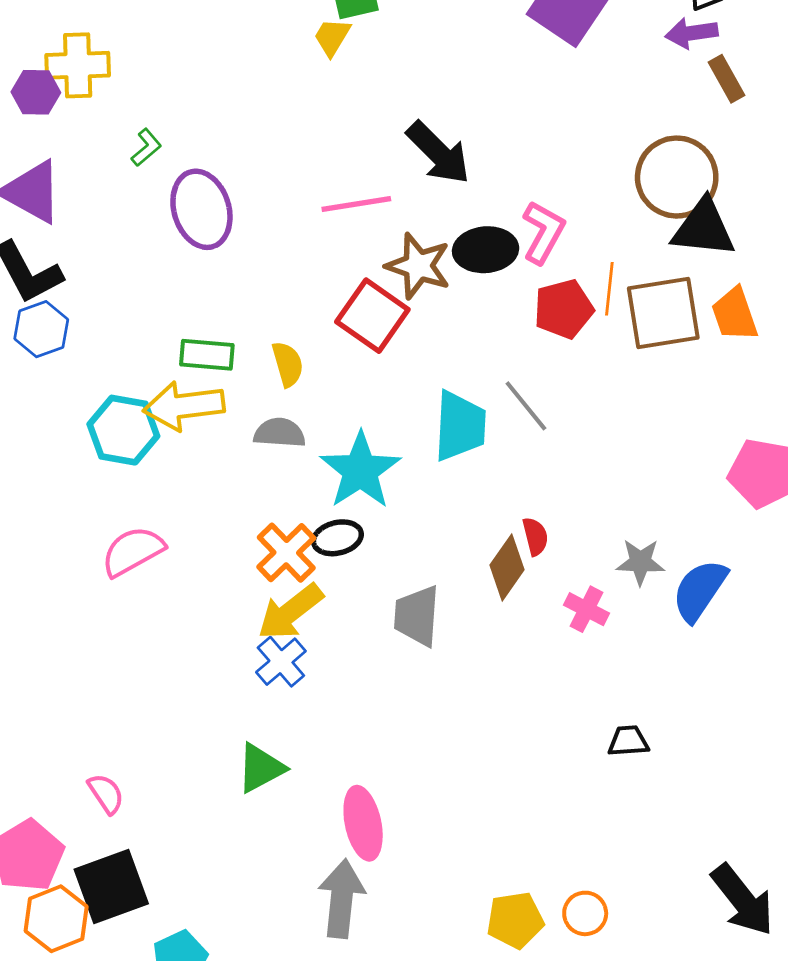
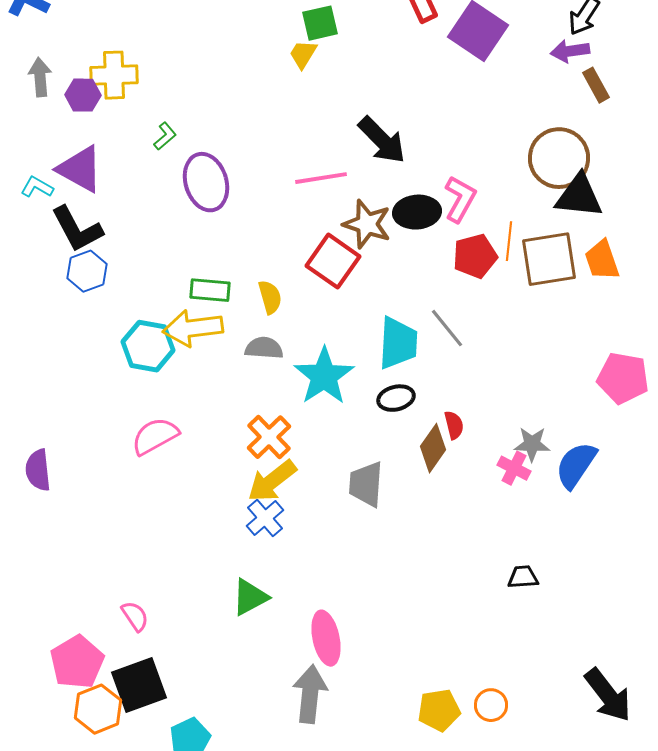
black ellipse: (337, 538) -> (396, 398), moved
pink cross: (586, 609) -> (514, 468), moved

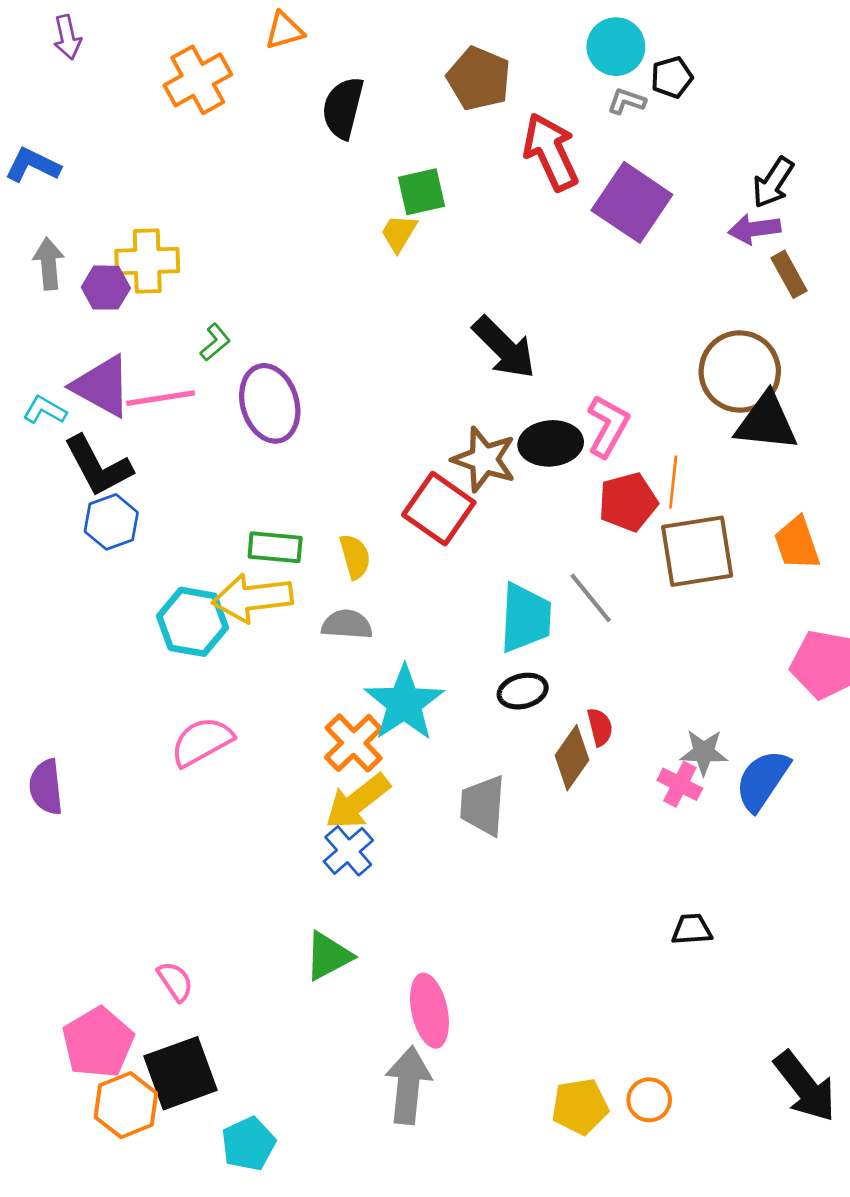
pink line: (321, 178) -> (161, 398), moved
brown square: (549, 259) -> (697, 551), moved
orange trapezoid: (602, 260) -> (797, 543), moved
cyan star: (324, 376) -> (404, 703), moved

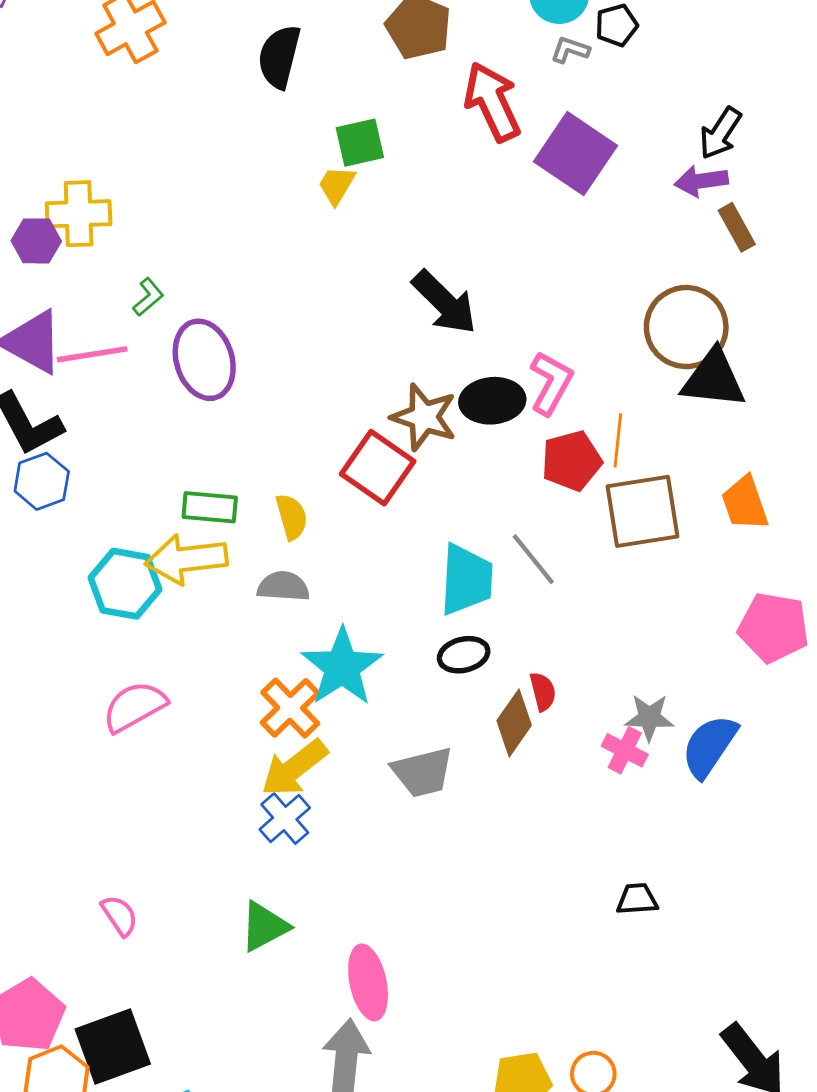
gray trapezoid: (483, 806) -> (423, 772), turned -108
pink semicircle: (175, 981) -> (120, 915), moved

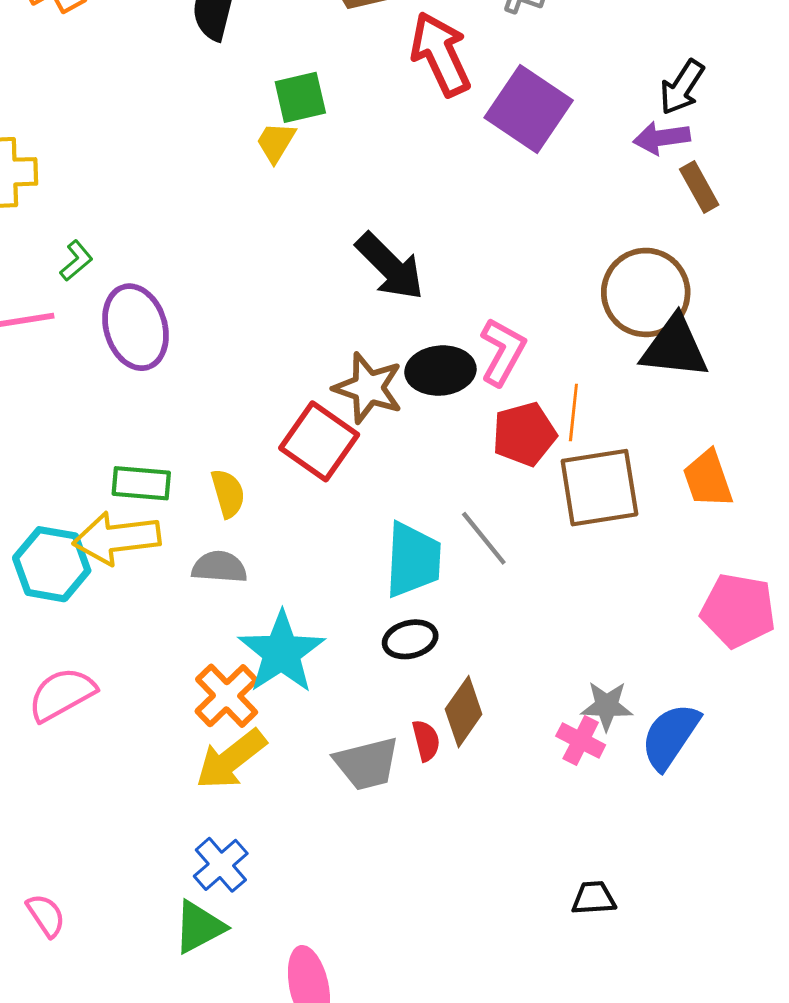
red semicircle: (543, 692) -> (426, 741), moved
blue cross: (285, 819) -> (221, 865), moved

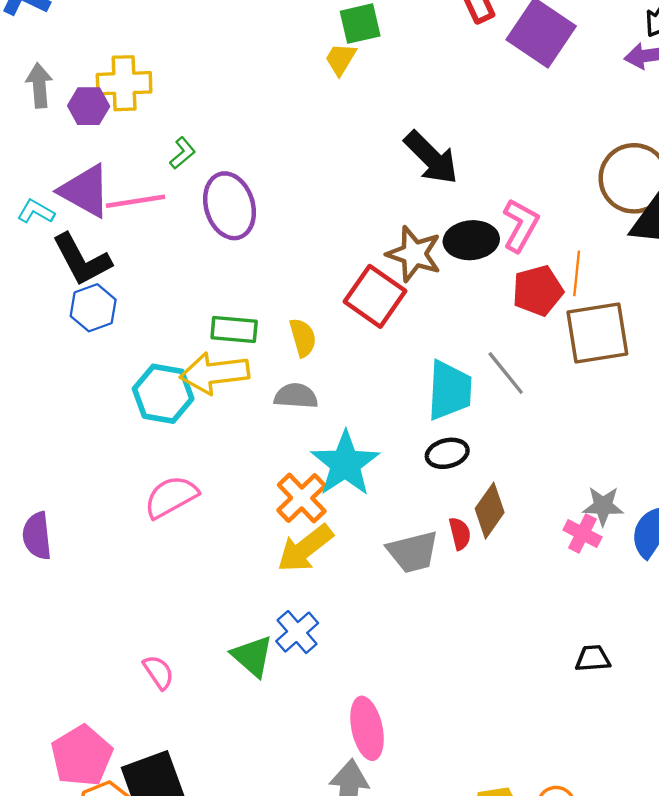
green triangle: (199, 927) -> (252, 656), moved, turned -51

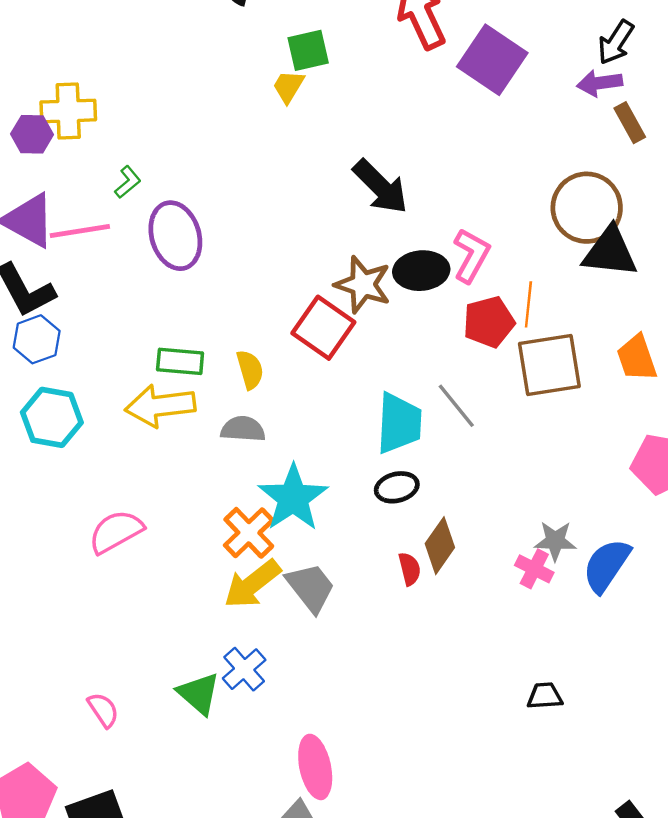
cyan hexagon: (163, 394) -> (52, 417), moved
gray trapezoid: (413, 552) -> (311, 588), moved, turned -114

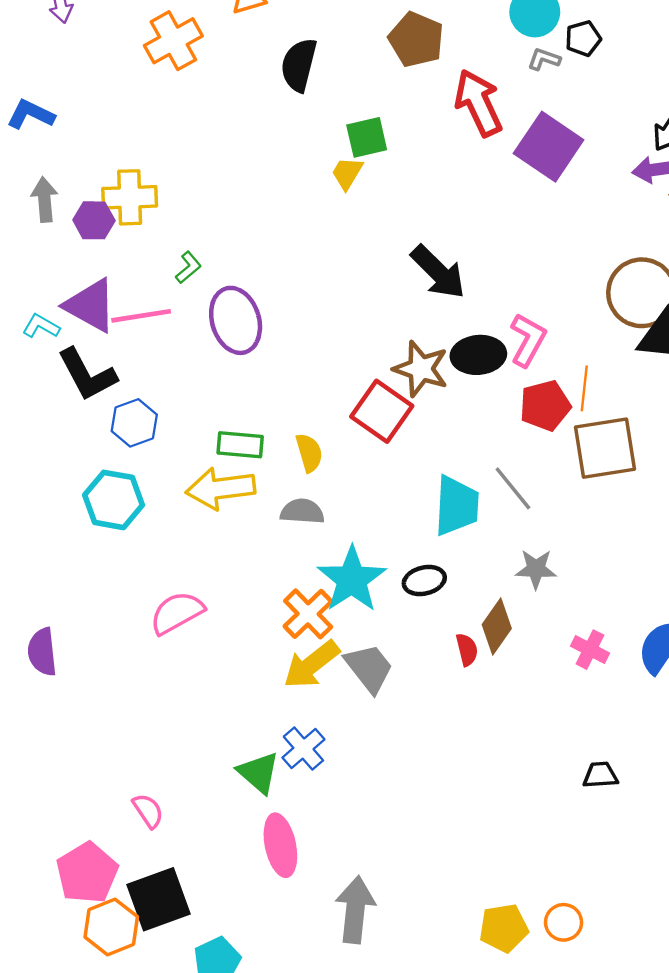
blue hexagon: (37, 339) -> (134, 423), moved
black ellipse: (397, 487) -> (424, 581), moved
gray star: (555, 541) -> (536, 569), moved
pink semicircle: (103, 710) -> (148, 811), moved
pink ellipse: (315, 767) -> (280, 845), moved

